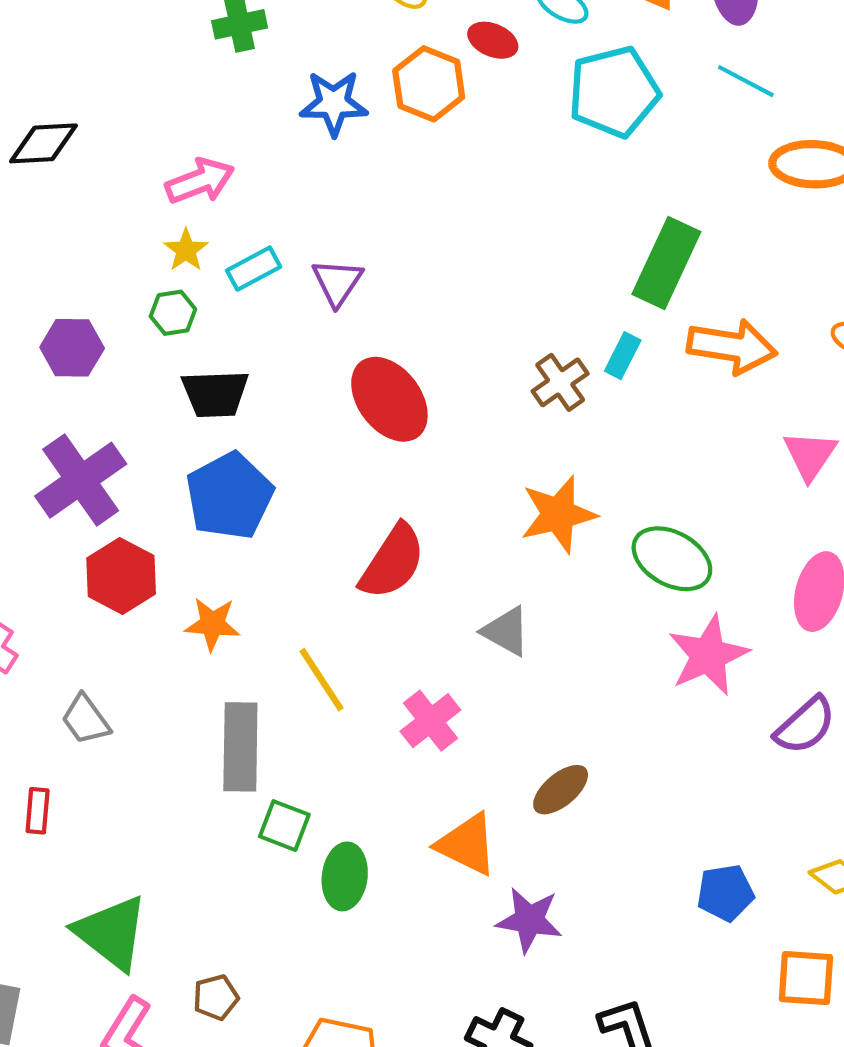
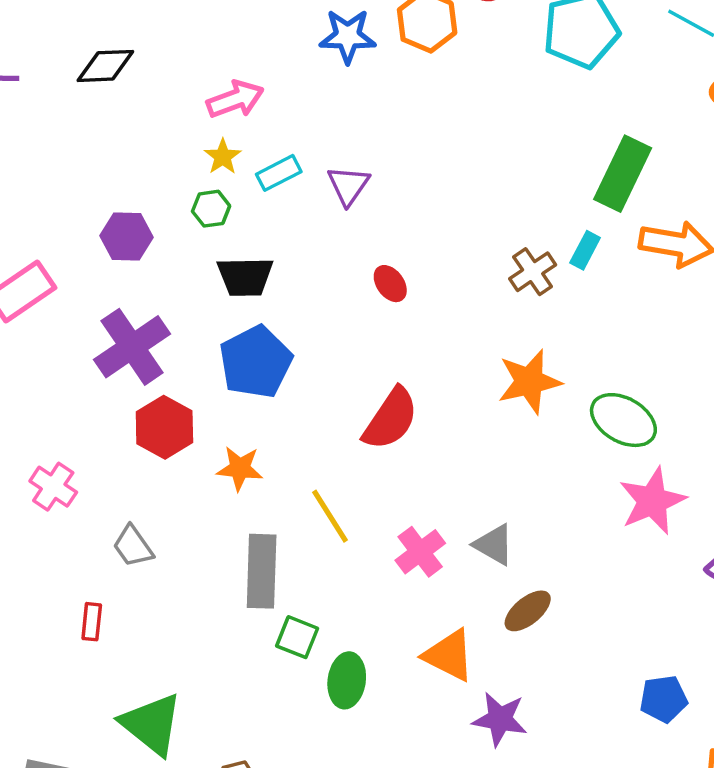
red ellipse: (389, 399) -> (390, 284), size x0.5
gray triangle: (506, 631) -> (494, 545), moved

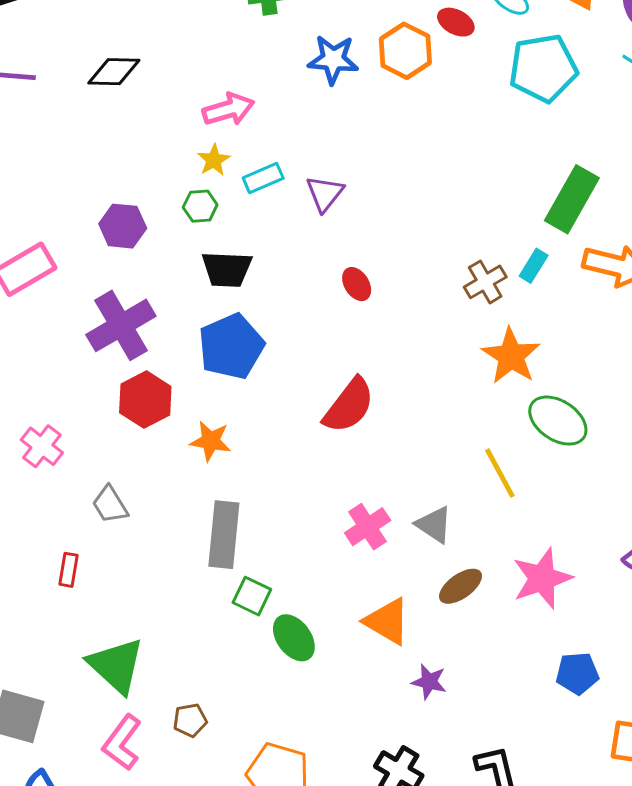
orange star: (529, 382) -> (511, 356), moved, turned -30
pink star: (652, 501) -> (542, 578), moved
yellow line: (330, 516) -> (500, 473), moved
green ellipse: (347, 680) -> (294, 638), turned -48
purple star: (500, 719) -> (429, 682), size x0.7

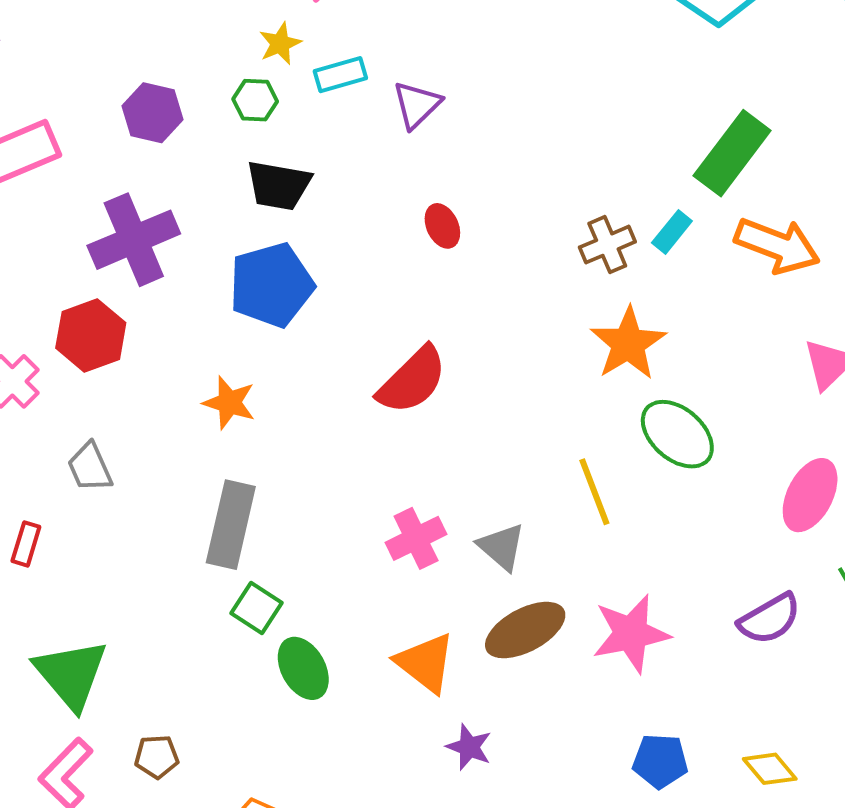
red hexagon: (145, 400) -> (91, 335), moved
brown ellipse: (461, 586) -> (525, 630), size x1.4

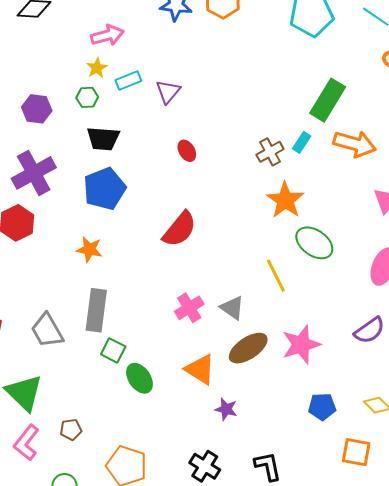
gray trapezoid: (90, 467) -> (47, 331), moved, size x1.4

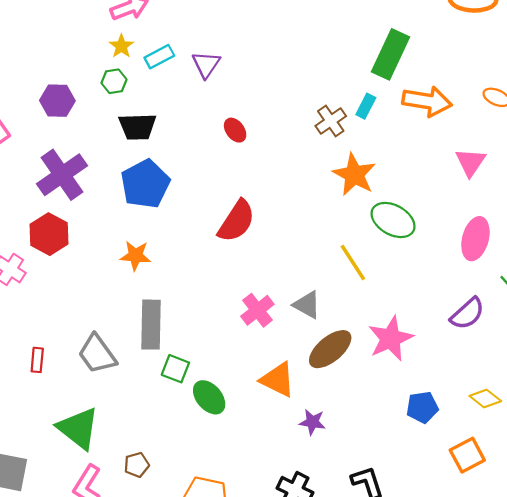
orange square: (356, 452) -> (467, 455), turned -32

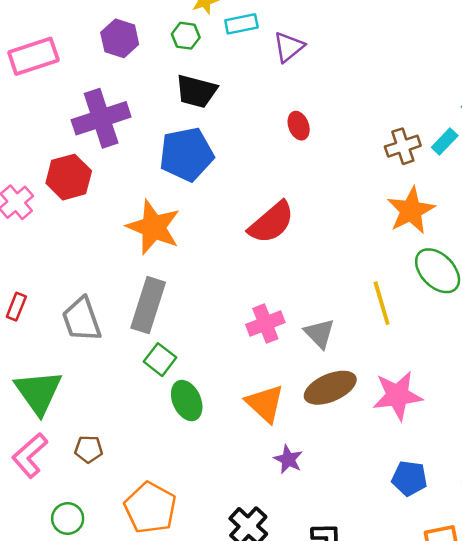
orange star: (135, 256) -> (153, 227), size x1.6

